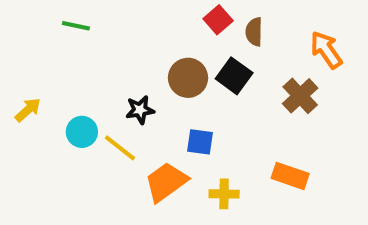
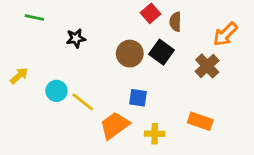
green line: (76, 26) -> (34, 18), moved
orange arrow: (326, 50) -> (225, 34), turned -100
black star: (140, 110) -> (76, 38), moved

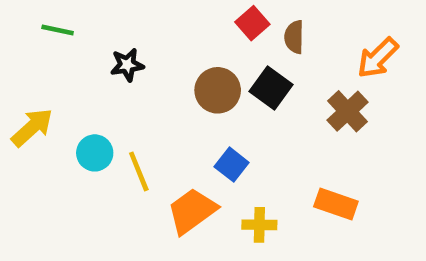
yellow arrow: (19, 76) -> (32, 127), size x1.4
blue square: (138, 98) -> (232, 165), turned 30
yellow line: (83, 102) -> (139, 171), turned 30

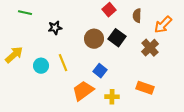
brown semicircle: (294, 37) -> (137, 16), moved
yellow line: (139, 171) -> (63, 63), moved

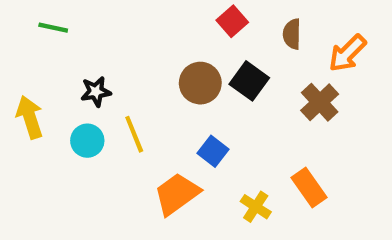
black star: (55, 28) -> (96, 92), moved
yellow arrow: (14, 55) -> (30, 117), turned -66
orange rectangle: (145, 88) -> (309, 188), turned 36
yellow cross: (112, 97) -> (256, 207), moved, turned 32

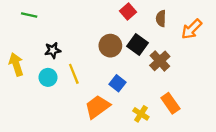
brown cross: (320, 102) -> (160, 61), moved

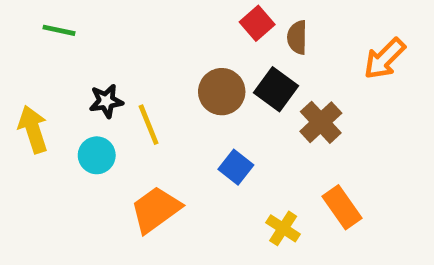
brown semicircle: (161, 19) -> (297, 37), moved
yellow line: (74, 74) -> (149, 125), moved
orange trapezoid: (97, 107) -> (156, 210), moved

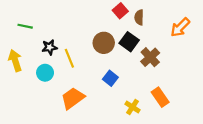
green line: (59, 30) -> (25, 26), moved

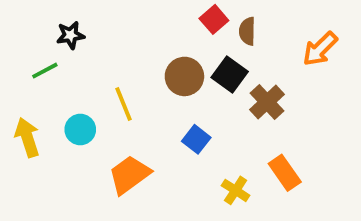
green line: (25, 26) -> (45, 71), moved, turned -40
black star: (49, 47) -> (70, 35), moved
yellow arrow: (15, 61) -> (27, 137), moved

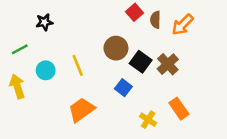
orange arrow: (320, 49) -> (183, 25), moved
green line: (45, 71) -> (20, 49), moved
black square: (230, 74) -> (141, 62), moved
cyan circle: (80, 130) -> (46, 70), moved

